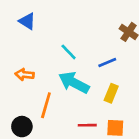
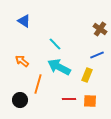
blue line: (107, 63) -> (97, 55), moved
orange arrow: (25, 75) -> (22, 61), turned 32

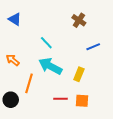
brown cross: (100, 29) -> (79, 20), moved
blue line: (97, 55) -> (93, 47), moved

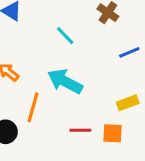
cyan line: (46, 43) -> (65, 36), moved
yellow rectangle: (79, 74) -> (128, 103), moved, turned 48

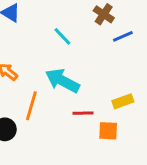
blue line: (129, 52) -> (123, 36), moved
red line: (80, 130) -> (83, 113), moved

